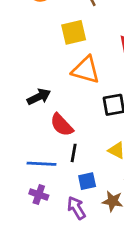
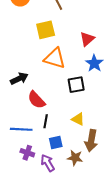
purple cross: (39, 195) -> (27, 153), moved

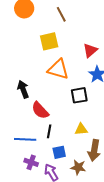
black arrow: (19, 79) -> (23, 89), turned -84
yellow triangle: (78, 119) -> (81, 129), turned -32

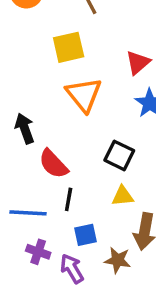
orange triangle: (58, 69) -> (84, 95), turned 35
black square: (79, 95) -> (119, 155), moved, turned 36

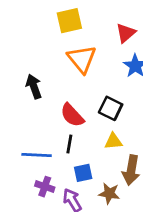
red semicircle: (53, 164) -> (72, 115), moved

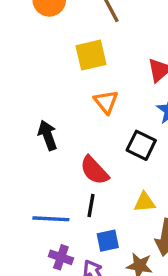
orange triangle: (82, 59) -> (106, 102), size x0.7
black square: (111, 108) -> (141, 145), moved

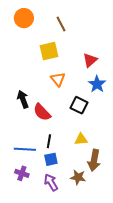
red semicircle: (94, 170) -> (42, 112), moved
blue square: (108, 241) -> (51, 159), moved
purple cross: (61, 257) -> (22, 173), moved

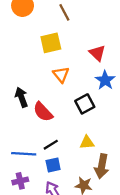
red triangle: (90, 60) -> (97, 53), turned -35
black square: (79, 105) -> (85, 104), turned 36
black line: (49, 141) -> (51, 145), turned 48
purple cross: (22, 173) -> (20, 181), turned -32

